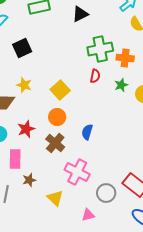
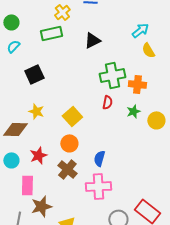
pink cross: (77, 172) -> (98, 186), moved, turned -30
brown star: (29, 180) -> (41, 206), size x1.5

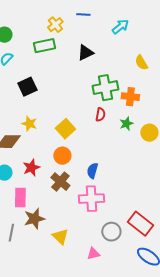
cyan arrow: (140, 30) -> (120, 27), moved

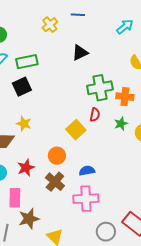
cyan arrow: (120, 27) -> (125, 27), moved
green rectangle: (44, 46) -> (27, 62), moved
yellow square: (65, 129) -> (76, 130), moved
blue semicircle: (92, 171) -> (87, 171), turned 63

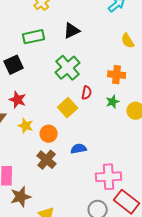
green rectangle: (27, 62) -> (34, 37), moved
green cross: (100, 88) -> (68, 68), moved, turned -30
yellow star: (24, 124) -> (26, 126), moved
red star: (26, 168) -> (18, 100), moved, turned -30
pink cross: (86, 199) -> (109, 177), moved

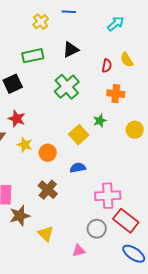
red semicircle: (87, 93) -> (107, 66), moved
green star: (113, 102) -> (100, 121), moved
yellow square: (68, 108) -> (79, 135), moved
brown cross: (47, 160) -> (48, 190), moved

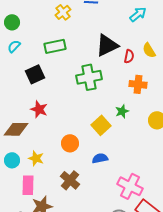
black triangle: (71, 50) -> (107, 45), moved, size x1.4
green cross: (67, 87) -> (89, 77), turned 30
yellow star: (25, 145) -> (36, 158), moved
pink cross: (108, 196) -> (130, 186), turned 30

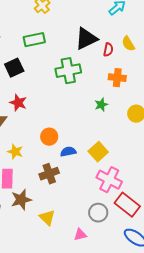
yellow square: (101, 125) -> (98, 152), moved
blue semicircle: (100, 158) -> (68, 152), moved
brown cross: (70, 180) -> (49, 174), turned 30

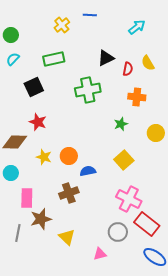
black triangle: (86, 39) -> (106, 58), size x0.7
yellow star: (15, 152) -> (44, 157), moved
yellow square: (98, 152) -> (124, 160), moved

